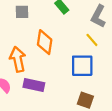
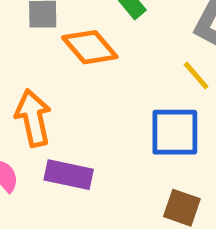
orange diamond: (45, 42) -> (90, 47), moved, turned -50

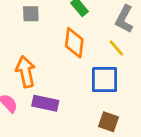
orange diamond: (90, 47) -> (74, 43), moved, turned 48

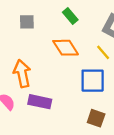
orange diamond: (74, 43) -> (66, 48), turned -40

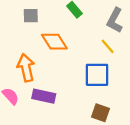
orange diamond: (66, 48) -> (54, 42), moved

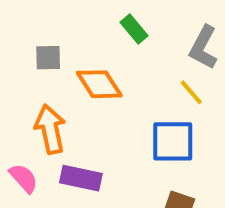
gray square: (31, 16) -> (48, 58), moved

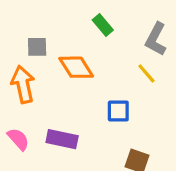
orange arrow: (50, 129) -> (23, 84), moved
blue square: (173, 141) -> (118, 111), moved, size x0.7

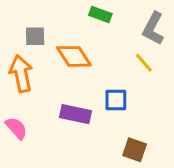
green rectangle: (103, 25) -> (100, 14), turned -30
purple rectangle: (62, 139) -> (75, 114), moved

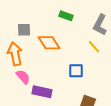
purple rectangle: (75, 114) -> (42, 92), moved
pink semicircle: (16, 128) -> (23, 77), moved

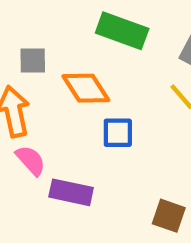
green rectangle: (66, 16) -> (122, 31), size x1.6
blue square: (76, 71) -> (118, 133), moved

